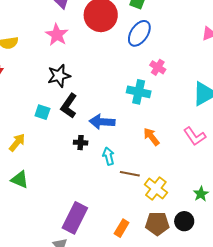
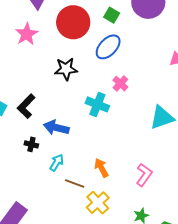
black star: (59, 76) -> (66, 69), moved
pink L-shape: (195, 136) -> (144, 175), moved, turned -120
orange arrow: (151, 137) -> (101, 168), moved
cyan arrow: (108, 156) -> (57, 163), turned 36

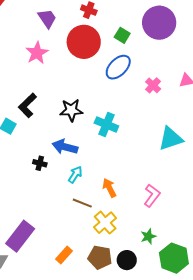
black star: (66, 69) -> (71, 110), moved
pink cross: (120, 84) -> (153, 85), moved
black L-shape: (26, 106) -> (28, 105), moved
cyan arrow: (57, 163) -> (75, 175), moved

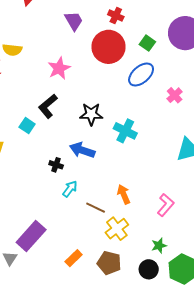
pink star: (37, 53) -> (59, 68), moved
cyan arrow: (75, 175) -> (70, 189), moved
black circle: (127, 260) -> (149, 269), moved

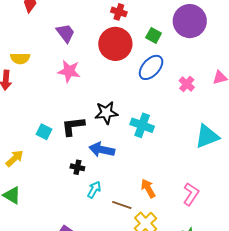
purple trapezoid: (74, 21) -> (66, 33), moved
pink star: (59, 68) -> (69, 71), turned -30
black L-shape: (48, 106) -> (73, 126), moved, turned 40

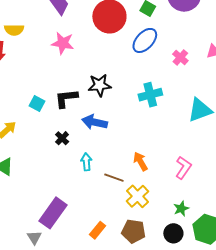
cyan cross: (142, 125) -> (150, 95), moved, turned -35
black cross: (77, 167) -> (62, 138), moved, turned 32
cyan arrow: (94, 190) -> (86, 162), turned -36

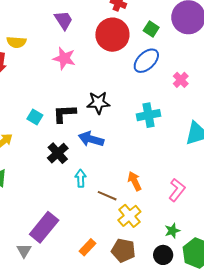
black cross: (62, 138) -> (58, 153), size x1.5

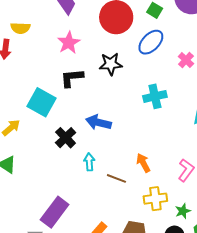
pink star: (64, 58) -> (69, 43), turned 30
black star: (98, 103) -> (111, 64), moved
black L-shape: (64, 114) -> (72, 78), moved
cyan square: (35, 117) -> (41, 102), size x1.8
yellow cross: (129, 216) -> (155, 199), moved, turned 35

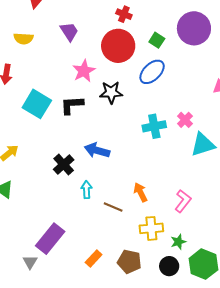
yellow semicircle: (20, 28) -> (23, 39), moved
pink star: (69, 43) -> (84, 71), moved
pink cross: (186, 60) -> (185, 120), moved
cyan square: (41, 102) -> (37, 104), moved

